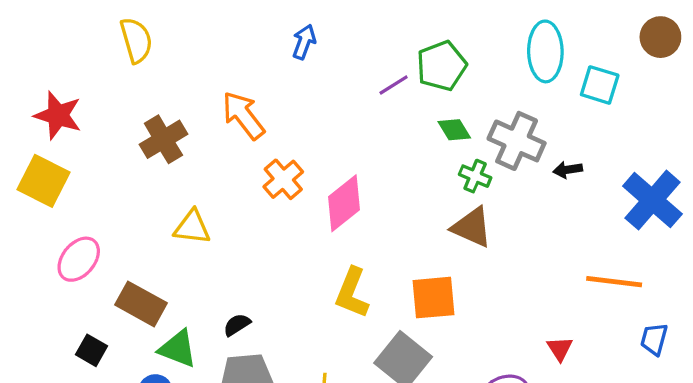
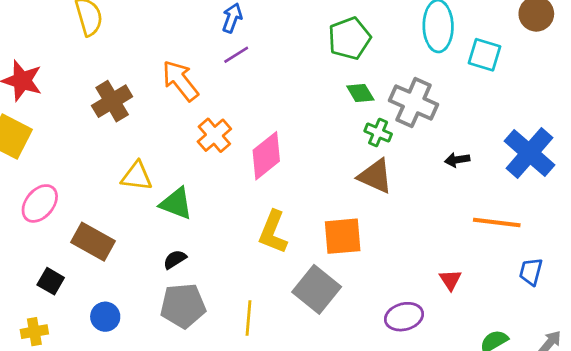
purple line: (394, 85) -> (236, 55), moved
black arrow: (568, 170) -> (457, 160), moved
green triangle: (178, 349) -> (176, 203), moved

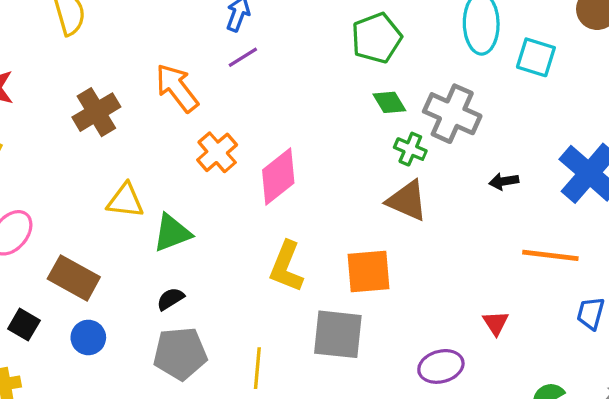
green triangle: (176, 203) -> (172, 233), turned -42
gray square: (317, 289) -> (338, 334), turned -33
blue circle: (105, 317) -> (88, 337), moved

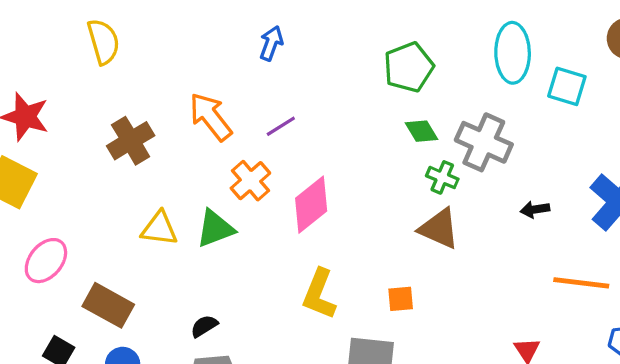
purple line: (243, 57) -> (281, 126), moved
green triangle: (172, 233) -> (215, 229), moved
orange square: (368, 271) -> (401, 299), size x0.6

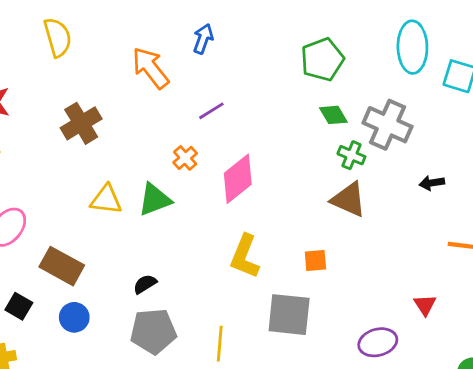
orange arrow: (211, 117) -> (150, 68), moved
orange cross: (250, 181) -> (185, 158), size x0.7

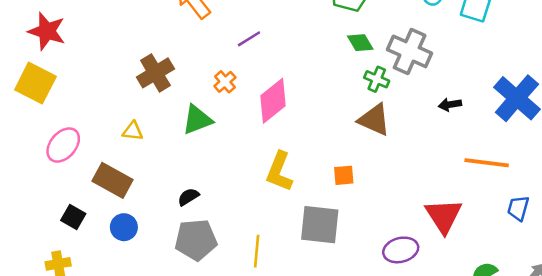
brown cross: (81, 123) -> (155, 73), moved
yellow triangle: (106, 200) -> (133, 131), moved, size x0.7
red triangle: (425, 305) -> (444, 216), size x1.8

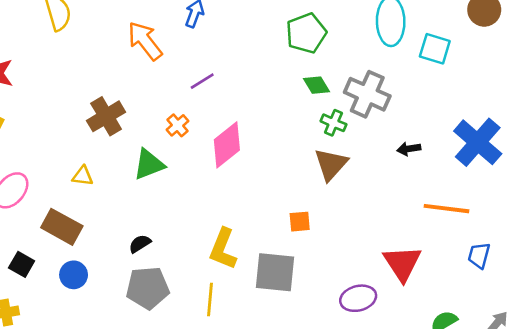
brown triangle: (374, 120) -> (331, 164), turned 48
yellow L-shape: (279, 172) -> (223, 249), moved

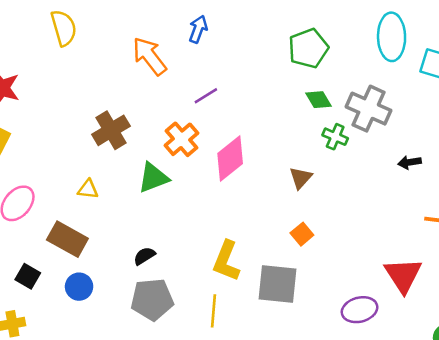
orange cross: (178, 125) -> (181, 139), size x1.5
brown triangle: (331, 164) -> (301, 178), moved, size x0.7
orange square: (300, 222) -> (302, 234), turned -35

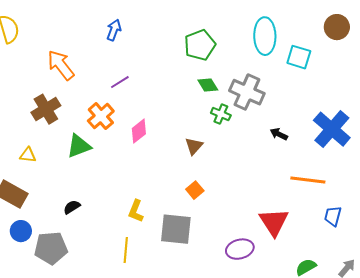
orange arrow: (149, 56) -> (61, 65), moved
pink diamond: (230, 159) -> (139, 131), size x0.7
black arrow: (409, 162) -> (279, 134), turned 36
yellow L-shape: (226, 261) -> (136, 211), size x0.7
gray pentagon: (152, 299) -> (51, 248), moved

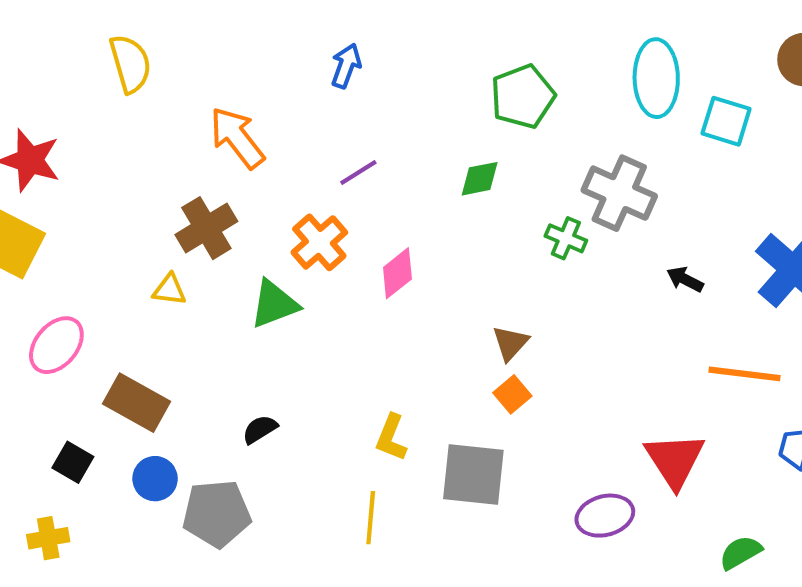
green diamond: (208, 85) -> (480, 179), moved, turned -70
brown triangle: (194, 146) -> (510, 343), moved
yellow triangle: (28, 155) -> (169, 290), moved

